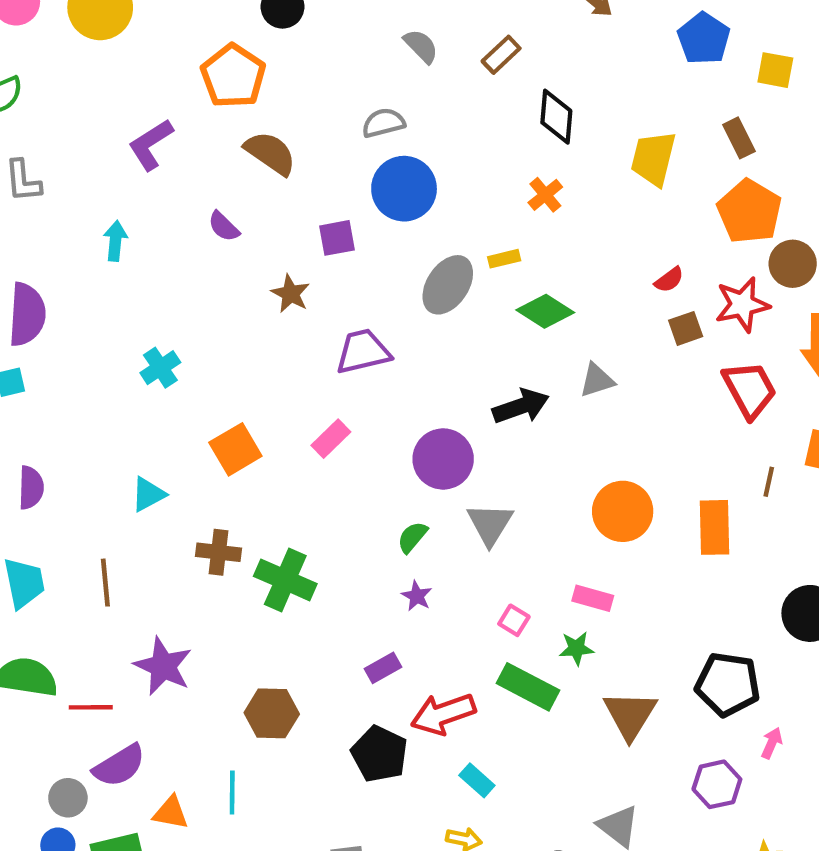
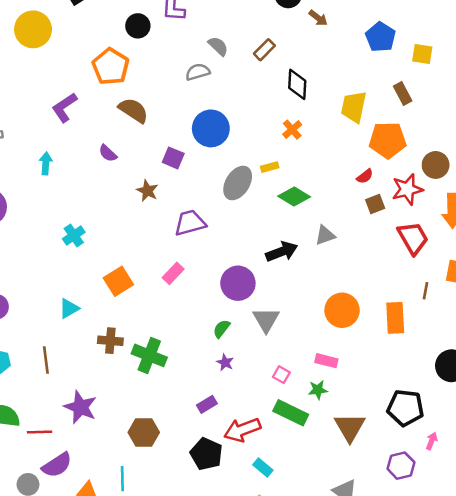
gray semicircle: (383, 123) -> (198, 72), moved
orange pentagon: (749, 211) -> (388, 140), moved, turned -30
purple square: (337, 238) -> (173, 158), turned 35

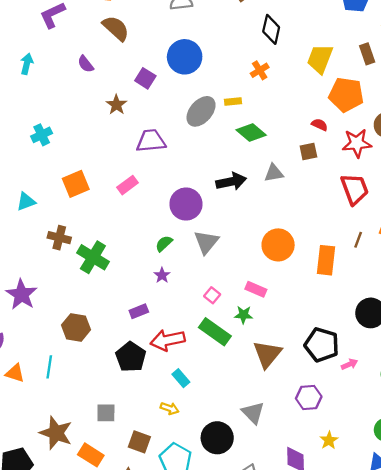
red semicircle: (365, 176) -> (320, 125), turned -126
brown square: (375, 204) -> (308, 151), moved
pink arrow: (432, 441) -> (349, 364), moved, turned 35

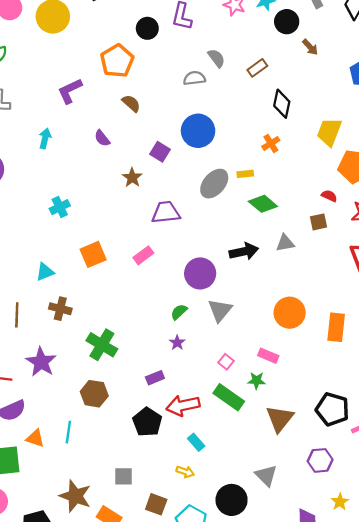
brown semicircle: (116, 28) -> (131, 103), size x0.7
brown cross: (59, 238) -> (60, 309), moved
green cross: (93, 257) -> (102, 345), moved

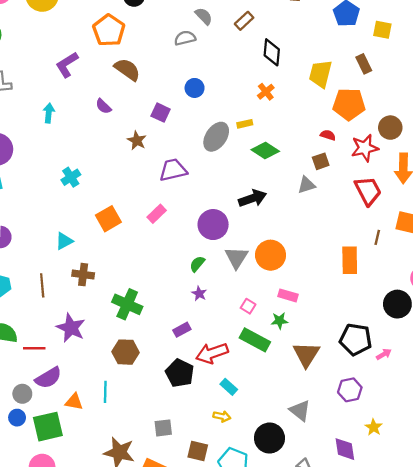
brown semicircle: (131, 103) -> (127, 69), size x1.4
blue circle: (198, 131) -> (195, 88), size x0.6
gray triangle: (285, 243) -> (306, 185), moved
orange circle: (290, 313) -> (271, 255), moved

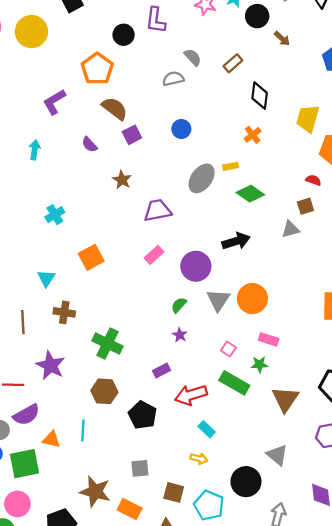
purple square: (161, 113) -> (132, 135), moved, turned 36
pink rectangle: (157, 214) -> (154, 255), moved
cyan triangle: (64, 241) -> (46, 278), turned -30
black pentagon: (180, 373) -> (143, 415), moved

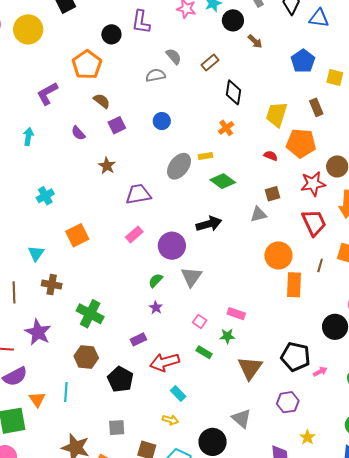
brown semicircle: (115, 108) -> (102, 101), size x0.7
red semicircle: (313, 180) -> (271, 156), moved
orange circle: (252, 299) -> (278, 255), moved
green rectangle: (234, 383) -> (204, 352), size x0.6
orange triangle: (51, 439) -> (37, 399), turned 42

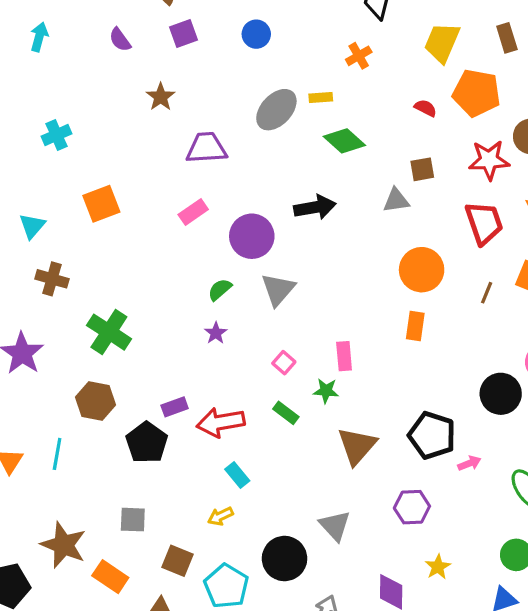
orange rectangle: (294, 285) -> (415, 326), moved, size x0.7
pink rectangle: (236, 314) -> (344, 356), turned 60
purple rectangle: (138, 339) -> (175, 407), moved
yellow arrow: (170, 420) -> (220, 516), turned 133

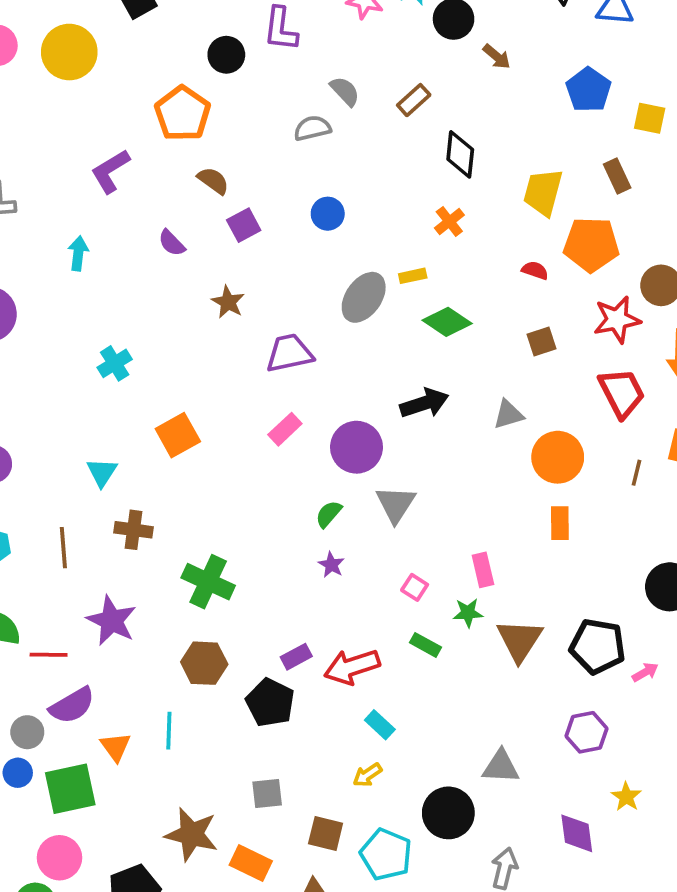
gray triangle: (396, 200) -> (508, 414), moved
brown triangle: (357, 446) -> (520, 640), moved
gray triangle: (335, 526) -> (501, 767), turned -36

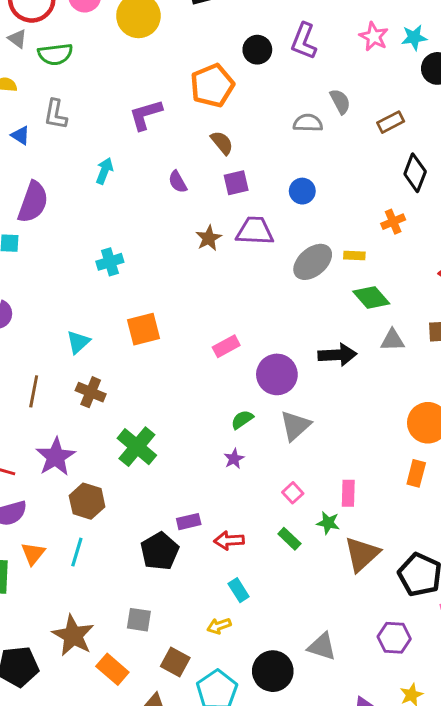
purple trapezoid: (289, 353) -> (255, 231), moved
gray triangle: (508, 414) -> (392, 340), moved
brown hexagon: (204, 663) -> (87, 501), moved
red arrow: (352, 667) -> (229, 540), size x0.7

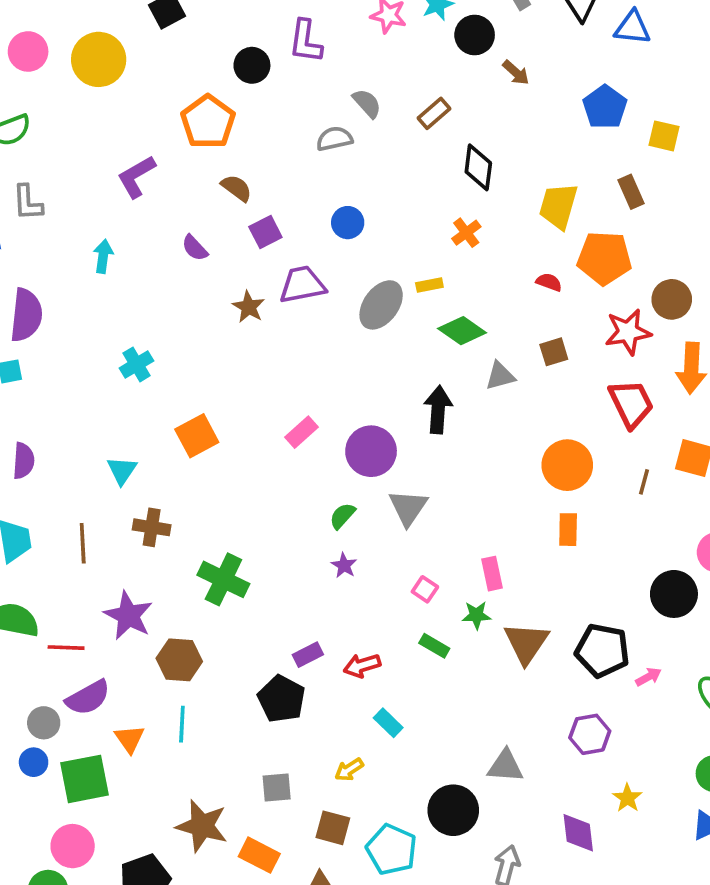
black arrow: (337, 355) -> (438, 410), turned -69
yellow arrow: (219, 626) -> (349, 770), moved

